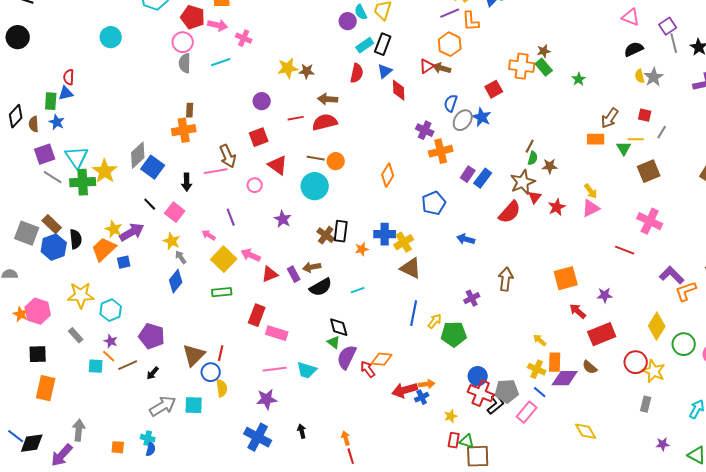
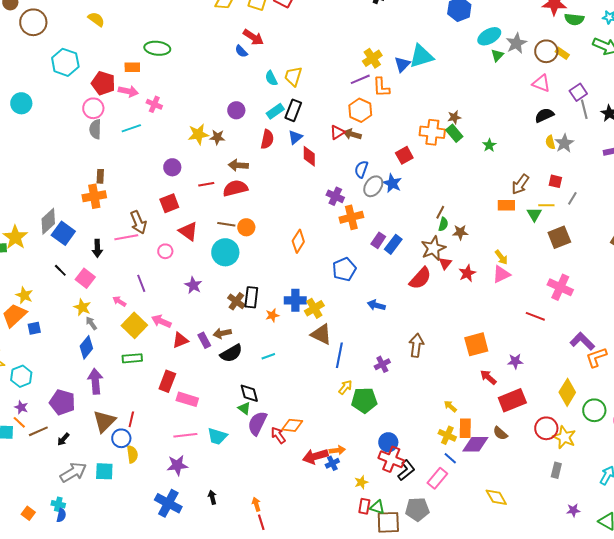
purple circle: (348, 21) -> (236, 110), moved
purple arrow: (132, 232) -> (95, 381), moved, turned -65
blue line: (414, 313) -> (339, 355), moved
gray pentagon: (507, 391) -> (417, 509), moved
orange square: (118, 447) -> (28, 513), turned 32

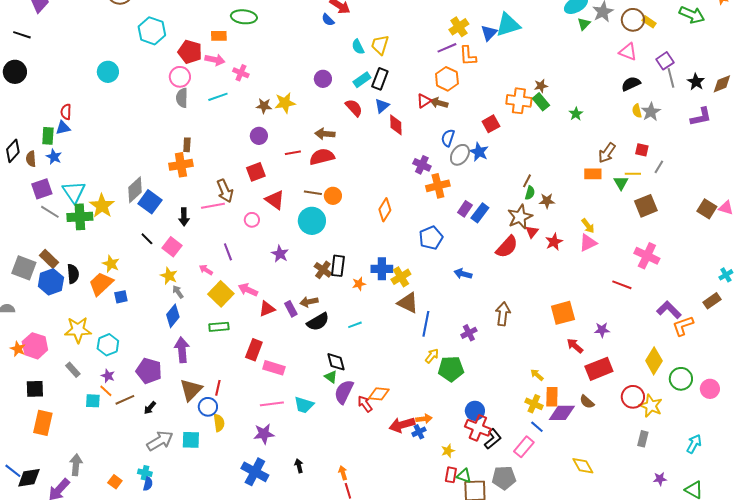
brown star: (217, 137) -> (264, 106), moved
red semicircle: (267, 139) -> (354, 108), turned -54

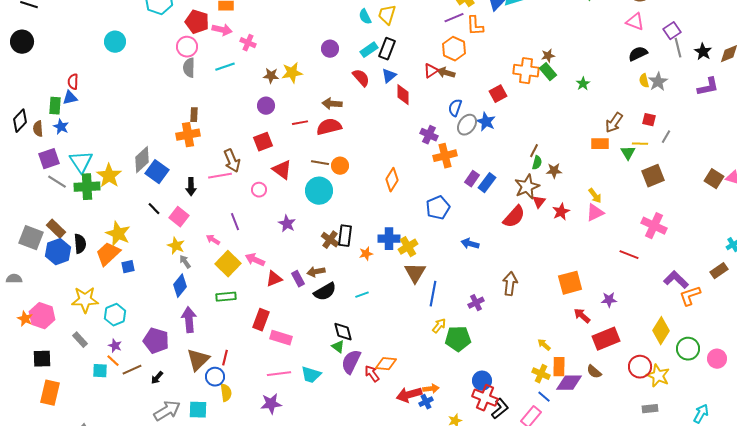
yellow star: (111, 264) -> (118, 234), size x1.4
brown triangle: (408, 303) -> (415, 273), turned 35
gray rectangle: (643, 439) -> (650, 409), turned 70

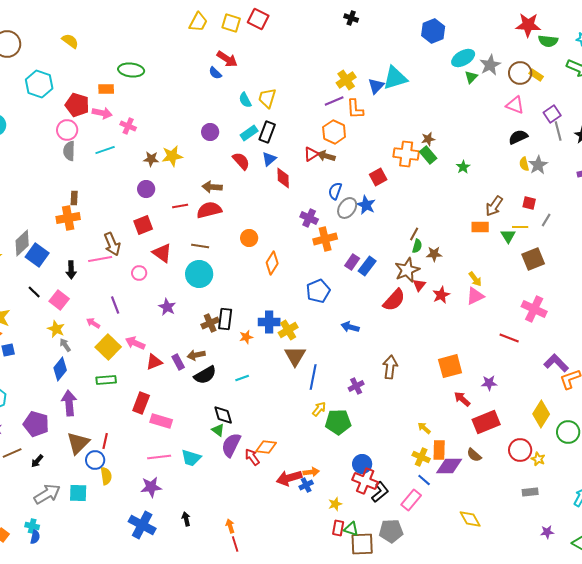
orange circle: (340, 166) -> (249, 238), moved
brown cross: (330, 240) -> (210, 323), turned 30
yellow star: (658, 376) -> (538, 459), size x0.6

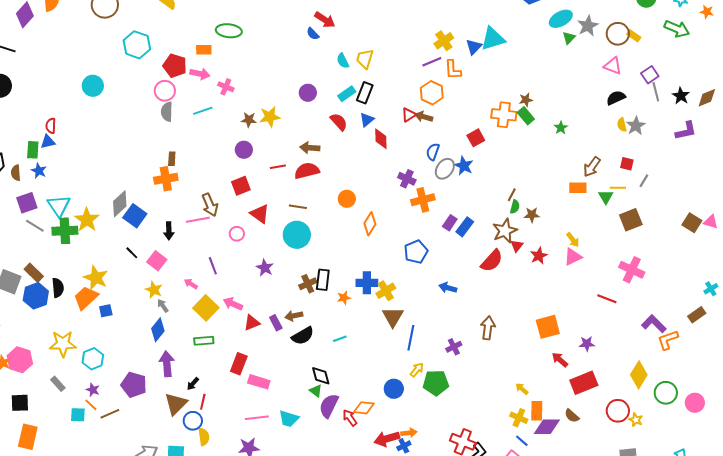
black arrow: (37, 461) -> (193, 384), moved
blue circle: (362, 464) -> (394, 389), moved

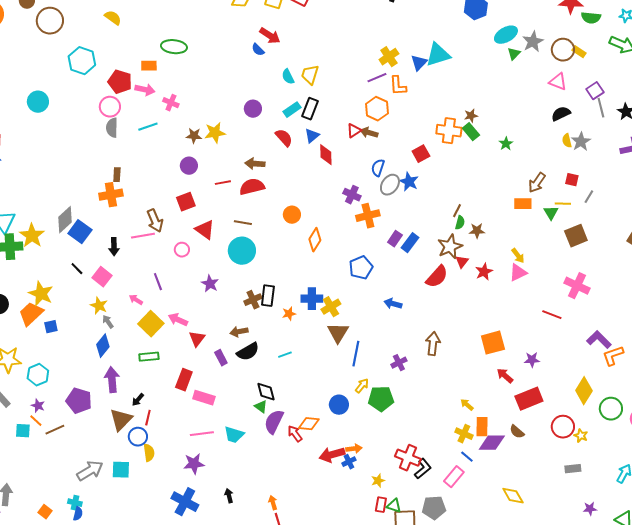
red triangle: (252, 323) -> (197, 339), turned -30
purple rectangle: (276, 323) -> (221, 358), moved

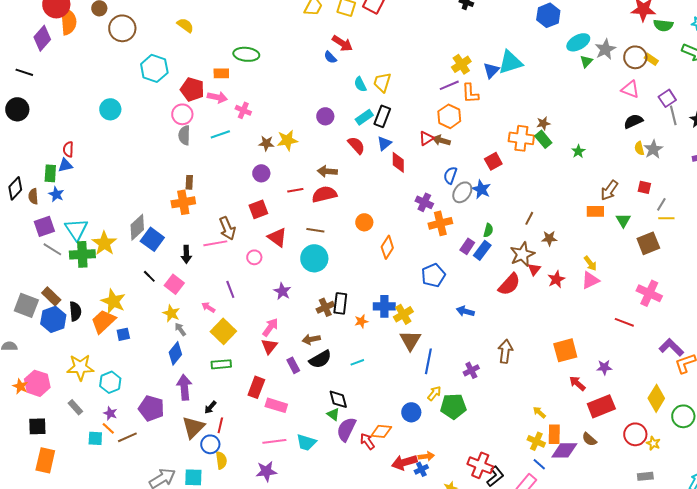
yellow line: (563, 204) -> (666, 218), moved
green semicircle: (460, 223) -> (488, 230), moved
pink arrow: (178, 320) -> (270, 327), moved, turned 102

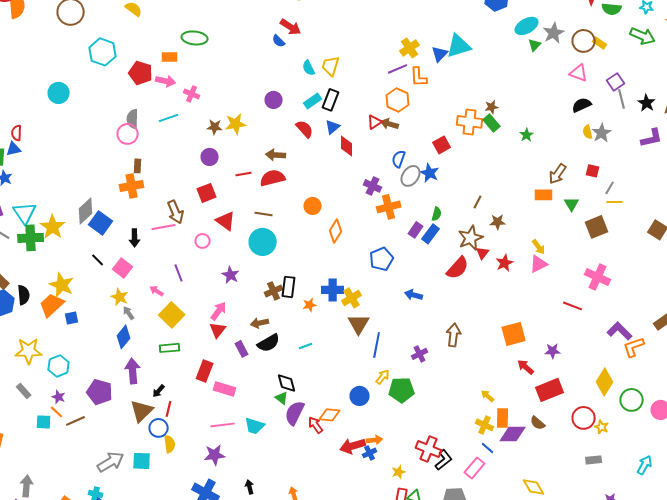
pink circle: (182, 114) -> (128, 134), moved

